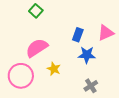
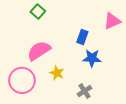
pink triangle: (106, 33) -> (112, 21), moved
gray cross: (91, 86) -> (85, 91), moved

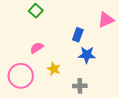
pink semicircle: (39, 51) -> (37, 48), size x0.6
gray cross: (85, 91) -> (80, 86), turned 32

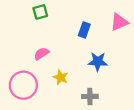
green square: (36, 11) -> (40, 12), turned 32
blue rectangle: (78, 35) -> (84, 30), moved

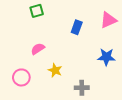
blue star: (98, 62) -> (106, 57), moved
pink circle: (23, 85) -> (21, 77), size x0.7

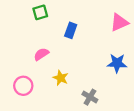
blue rectangle: (77, 27) -> (71, 30), moved
gray cross: (82, 88) -> (90, 97), turned 32

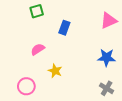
pink circle: (23, 86) -> (26, 86), moved
gray cross: (90, 97) -> (107, 88), moved

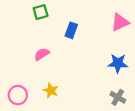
yellow star: (55, 71) -> (51, 91), moved
pink circle: (26, 86) -> (18, 95), moved

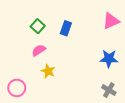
green square: (41, 12) -> (38, 26), moved, turned -32
yellow star: (51, 91) -> (48, 71), moved

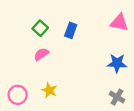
pink triangle: (111, 21) -> (119, 23), turned 36
yellow star: (48, 71) -> (49, 90), moved

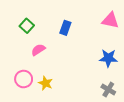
green square: (40, 28) -> (27, 26), moved
pink circle: (18, 95) -> (24, 79), moved

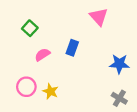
pink triangle: (110, 20) -> (99, 17), moved, turned 36
blue rectangle: (65, 28) -> (72, 48), moved

